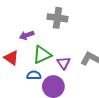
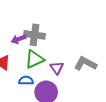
gray cross: (57, 18) -> (34, 35), moved

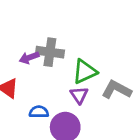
green triangle: (34, 59) -> (85, 72), moved

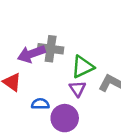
purple arrow: (29, 58) -> (31, 54), size x1.5

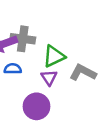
blue semicircle: (40, 104) -> (13, 69), moved

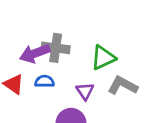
green triangle: (54, 56) -> (103, 58), moved

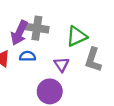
purple arrow: (35, 53) -> (19, 33), turned -45
gray L-shape: (123, 86) -> (93, 60), turned -100

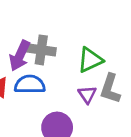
blue semicircle: (27, 56) -> (30, 84), size x1.5
purple triangle: (61, 64) -> (87, 94), moved

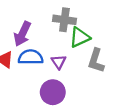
gray cross: (41, 50) -> (64, 20), moved
purple triangle: (87, 94) -> (59, 62), moved

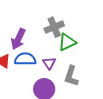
gray cross: (64, 20) -> (54, 27), turned -30
gray L-shape: (96, 61) -> (71, 76), moved

